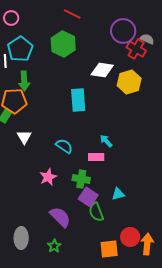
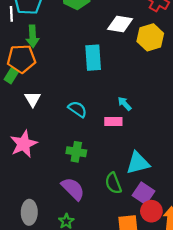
pink star: (48, 177) -> (24, 144), moved, size x1.4
green cross: (81, 179) -> (76, 152), moved
cyan triangle: (118, 194) -> (138, 163), size x1.6
purple square: (88, 197) -> (144, 193), moved

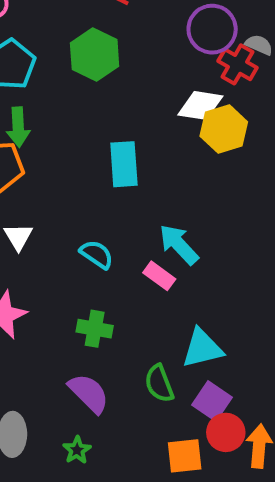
white diamond: (120, 24) -> (200, 105), moved
cyan arrow: (125, 104) -> (179, 244), size x1.6
pink rectangle: (113, 122) -> (159, 276), turned 36

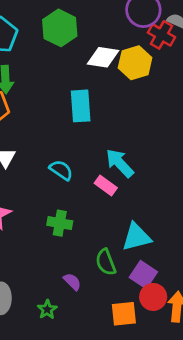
white diamond: (200, 105) -> (103, 57), moved
yellow hexagon: (224, 129) -> (135, 63), moved
purple semicircle: (89, 393) -> (72, 282), moved, size x0.6

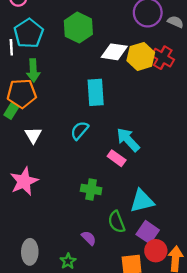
red cross: (162, 35) -> (163, 58), moved
cyan semicircle: (61, 170) -> (80, 130), moved, turned -84
green cross: (60, 223) -> (91, 189), moved

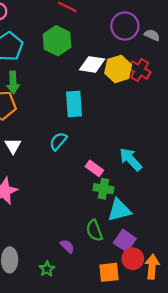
cyan arrow: (128, 140) -> (131, 159), moved
green cross: (91, 189) -> (103, 189), moved

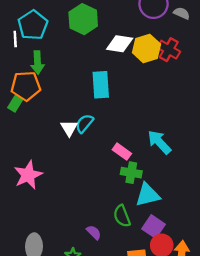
white triangle: (13, 146) -> (69, 128), moved

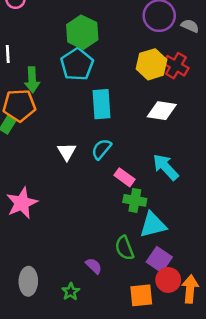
cyan pentagon: (33, 25) -> (77, 64), moved
white diamond: (120, 44) -> (162, 111), moved
cyan semicircle: (84, 123) -> (101, 149), moved

